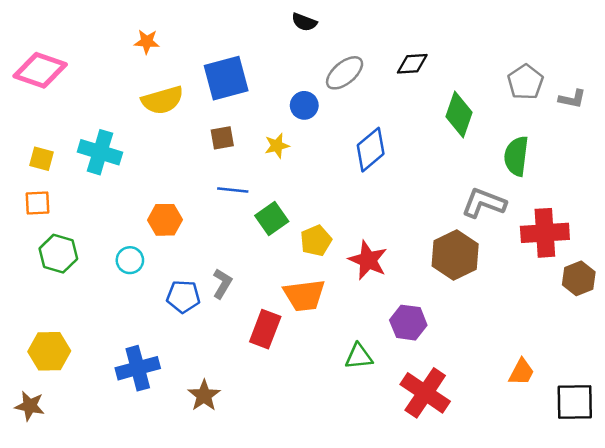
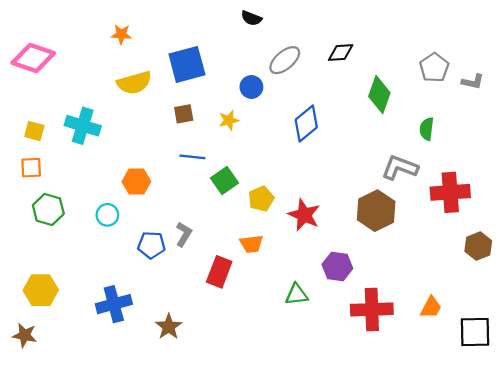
green semicircle: (516, 156) -> (427, 129), size x0.7
brown hexagon: (579, 278) -> (478, 246), moved
orange trapezoid: (304, 295) -> (251, 244), size x0.7
red cross: (425, 393) -> (372, 309), moved, turned -36

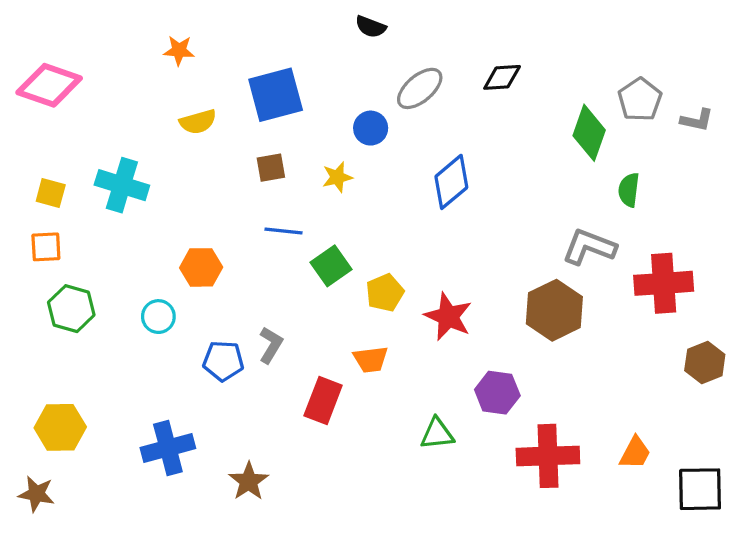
yellow semicircle: (134, 83) -> (198, 122), size x0.7
green diamond: (379, 95) -> (589, 133), moved

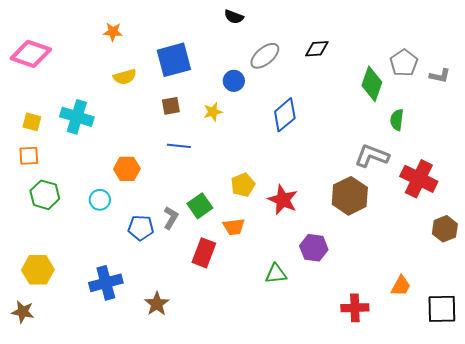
green square: (331, 266) -> (200, 206), moved
red cross: (664, 283) -> (419, 179), turned 30
red cross: (548, 456) -> (355, 308), moved, size x0.7

